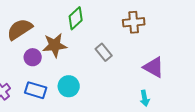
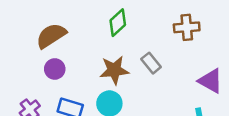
brown star: (55, 45) -> (114, 70), moved
purple circle: (33, 57) -> (55, 69), moved

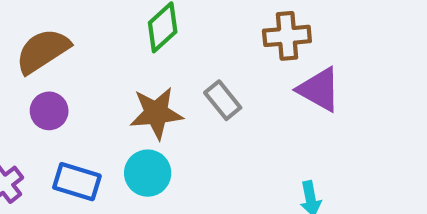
purple triangle: (211, 81) -> (319, 89), moved

